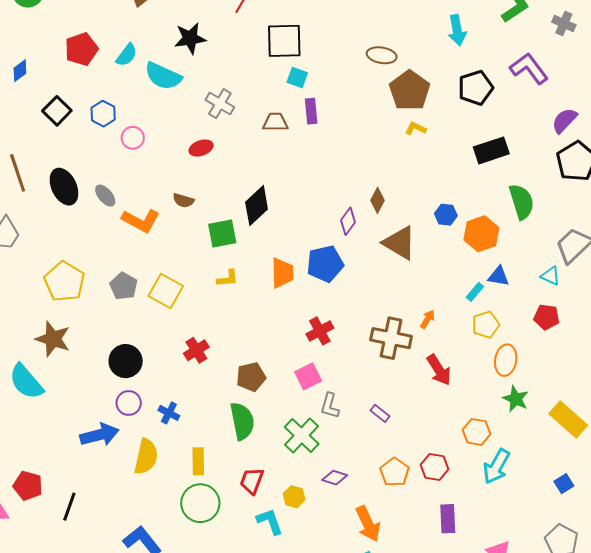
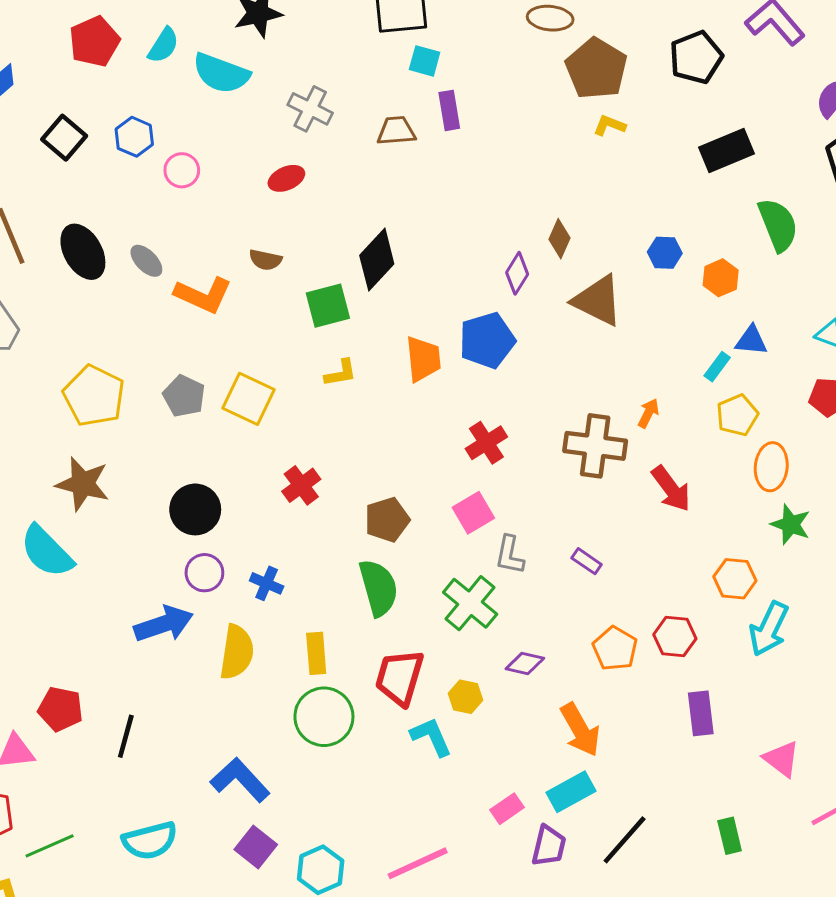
orange hexagon: (481, 234) -> (721, 278), size x0.7
red trapezoid: (252, 481) -> (399, 677), size x1.4

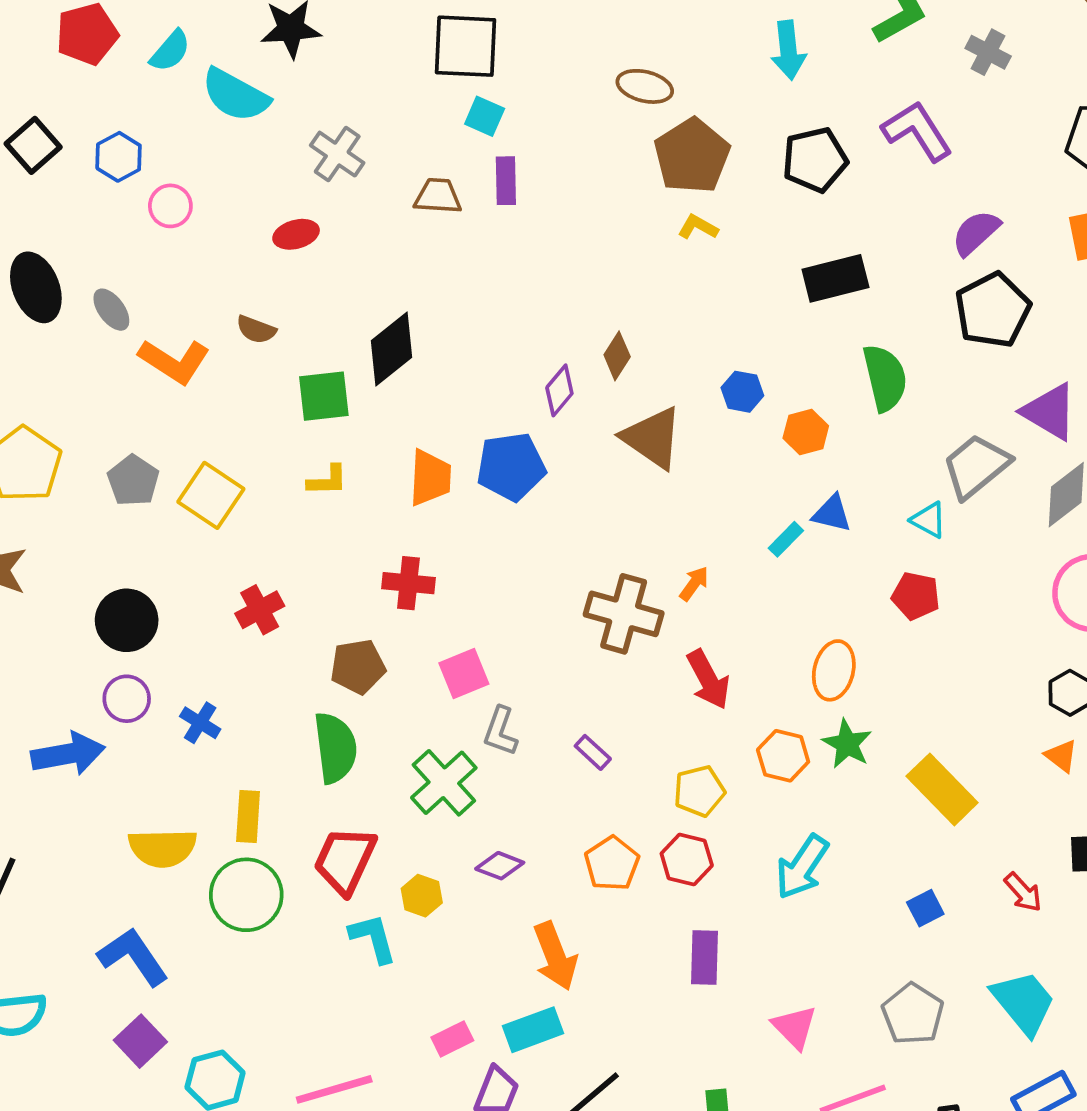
yellow pentagon: (737, 415) -> (699, 791), moved
red cross: (486, 443) -> (408, 583), moved, turned 30
orange hexagon: (735, 579) -> (783, 756), moved
yellow semicircle: (237, 652) -> (163, 848), moved, turned 72

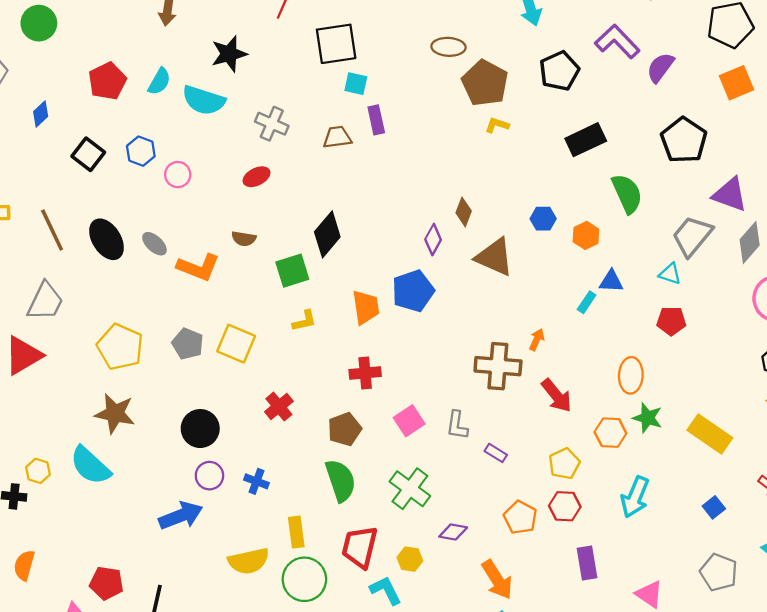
purple semicircle: (976, 233) -> (660, 67), moved
gray L-shape: (500, 731) -> (457, 425), moved

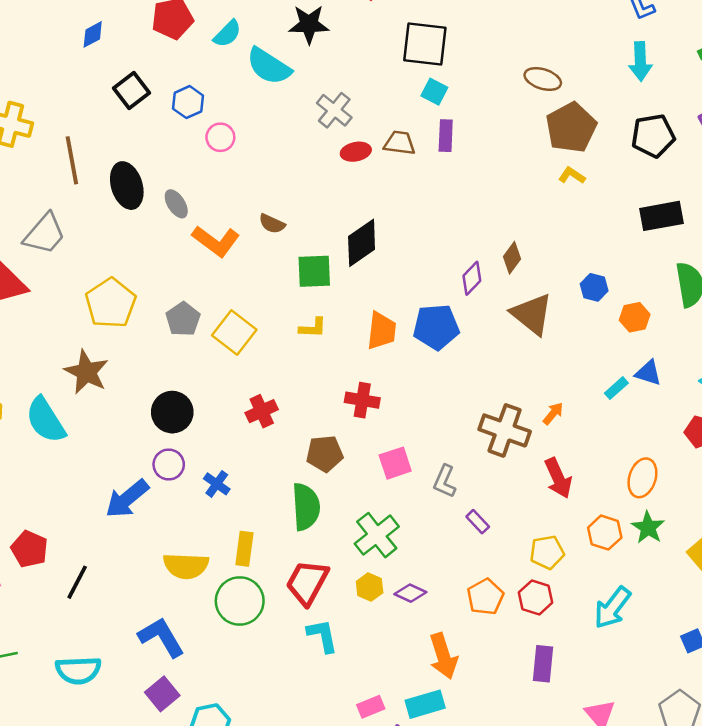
red ellipse: (257, 177) -> (356, 152), moved
blue arrow: (181, 516) -> (127, 499), turned 147
yellow hexagon: (410, 559) -> (370, 587), moved

